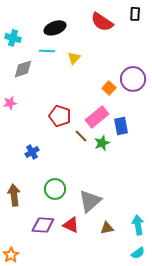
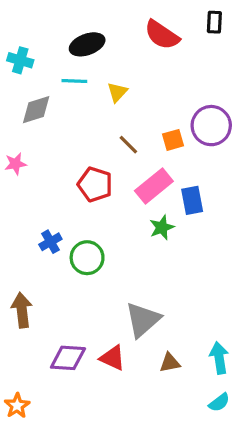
orange square: (109, 88) -> (173, 140), turned 32
brown line: (81, 136) -> (128, 145), moved
green circle: (55, 189) -> (87, 258), moved

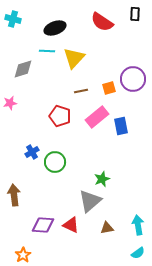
cyan cross: (20, 60) -> (13, 19), moved
yellow triangle: (117, 92) -> (74, 58), size x1.6
brown line: (128, 145) -> (81, 91), turned -56
green star: (162, 227) -> (102, 179), moved
orange star: (17, 406) -> (23, 255), moved

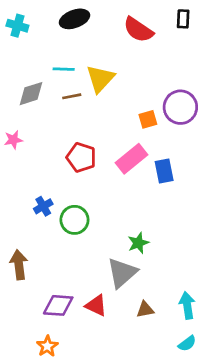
black ellipse: (55, 28) -> (74, 19), moved
brown line: (81, 91) -> (72, 96), moved
orange star: (23, 255) -> (47, 346), moved

